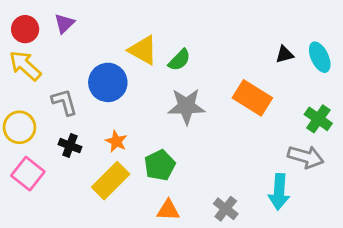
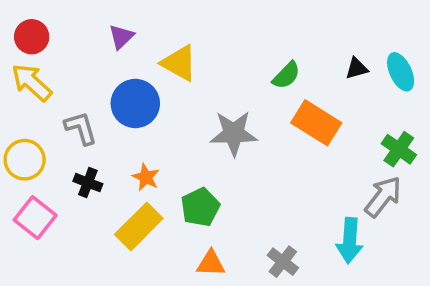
purple triangle: (64, 24) -> (121, 37), moved
green semicircle: (179, 60) -> (286, 75), moved
gray arrow: (306, 157) -> (383, 197), turned -68

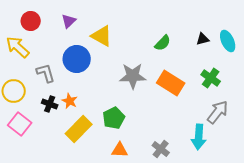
red circle: (32, 37) -> (31, 21), moved
orange rectangle: (316, 123) -> (171, 83), moved
green cross: (399, 149) -> (211, 78), moved
orange star: (146, 177) -> (70, 101), moved

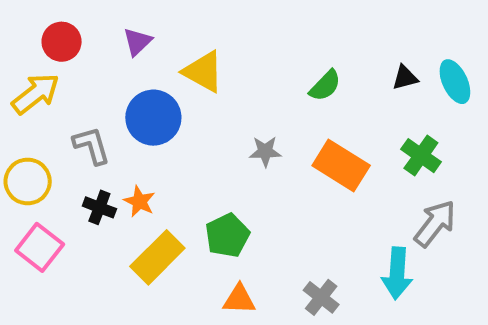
yellow arrow: (18, 47) -> (36, 94), turned 100
gray star: (133, 76) -> (265, 152), size x0.6

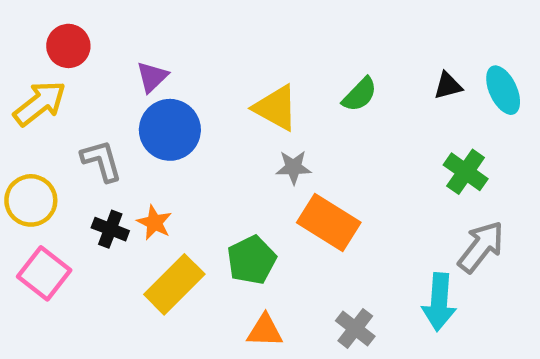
purple triangle: (137, 42) -> (152, 77), moved
yellow triangle: (203, 72) -> (276, 108), moved
orange rectangle: (341, 165) -> (329, 223), moved

